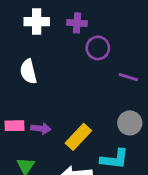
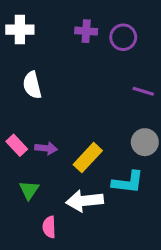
white cross: (37, 22) -> (20, 30), moved
purple circle: (98, 48) -> (123, 37), moved
pink rectangle: (14, 126) -> (17, 145), turned 48

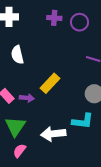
yellow rectangle: (88, 158) -> (50, 83), moved
green triangle: (29, 190) -> (15, 126), size x1.5
pink semicircle: (49, 227) -> (19, 151), moved, turned 40

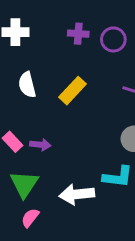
yellow rectangle: (50, 83) -> (72, 91), moved

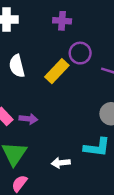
purple circle: (113, 39) -> (80, 53), moved
white arrow: (77, 194) -> (61, 163), size x0.6

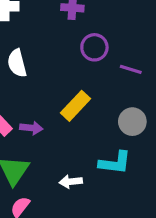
yellow rectangle: (57, 71) -> (75, 106), moved

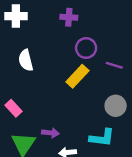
yellow rectangle: (75, 106) -> (77, 76), moved
purple arrow: (31, 128) -> (50, 133), moved

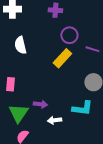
pink rectangle: (14, 108) -> (10, 84), turned 48

